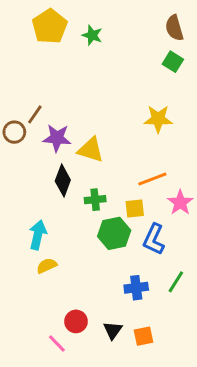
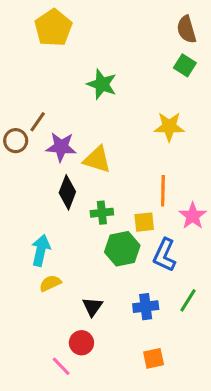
green star: (92, 35) -> (102, 84), moved, size x1.4
orange line: (152, 179) -> (163, 191), turned -68
black triangle: (113, 330) -> (92, 307), moved

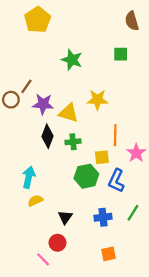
green square: (185, 65) -> (121, 54), moved, turned -32
yellow star: (169, 127) -> (97, 100), moved
green cross: (102, 213) -> (73, 142), moved

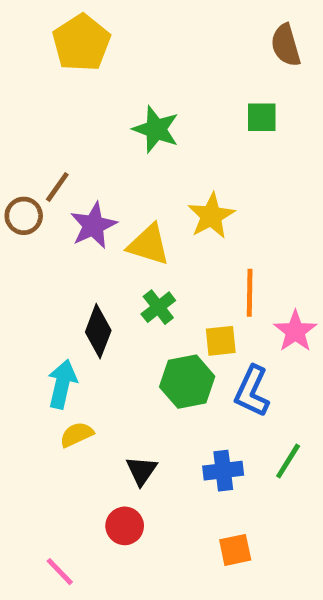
yellow star: (97, 100) -> (211, 216), turned -30
purple star: (43, 104) -> (93, 225), turned -30
black diamond: (48, 136) -> (98, 331), moved
green cross: (73, 142) -> (158, 307), turned -32
pink line: (43, 259) -> (60, 572), moved

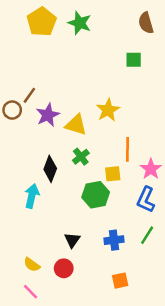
green star: (156, 129) -> (80, 23), moved
blue L-shape: (252, 391) -> (146, 200), moved
yellow semicircle: (77, 435) -> (32, 265), moved, turned -119

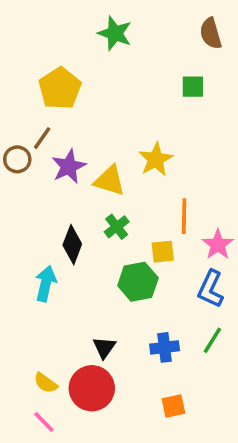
yellow pentagon: (42, 22) -> (60, 88), moved
red circle: (64, 268) -> (92, 388), size x1.6

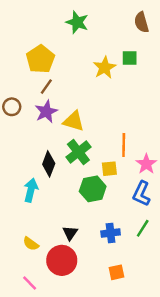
brown line: (42, 138) -> (46, 87), moved
yellow star: (156, 159) -> (105, 68), moved
green cross: (117, 227) -> (78, 152), size x1.5
yellow semicircle: (46, 383) -> (31, 244), moved

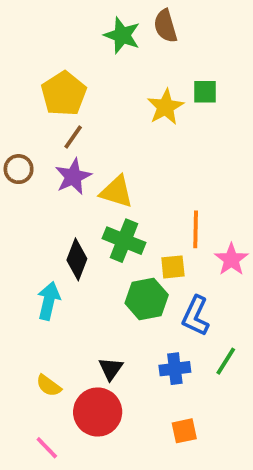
brown semicircle: (142, 22) -> (165, 26), moved
green cross: (78, 152) -> (124, 241), turned -30
blue L-shape: (142, 194) -> (196, 316), moved

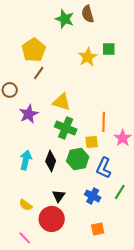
purple star: (73, 177) -> (29, 114), moved
black diamond: (77, 259) -> (51, 161), moved
blue cross: (175, 369) -> (93, 196), turned 35

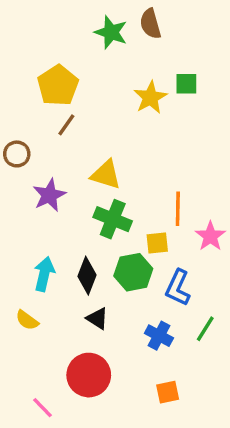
black triangle: (59, 196) -> (97, 318), moved, turned -32
yellow semicircle: (26, 205) -> (27, 320), moved

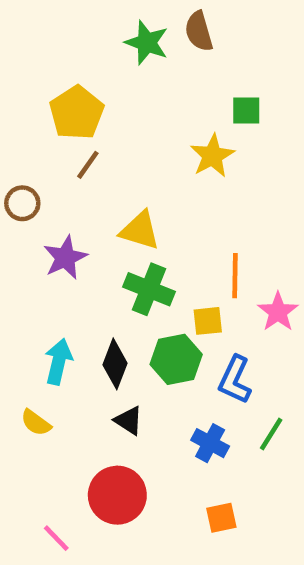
yellow star: (150, 97) -> (212, 156), moved

